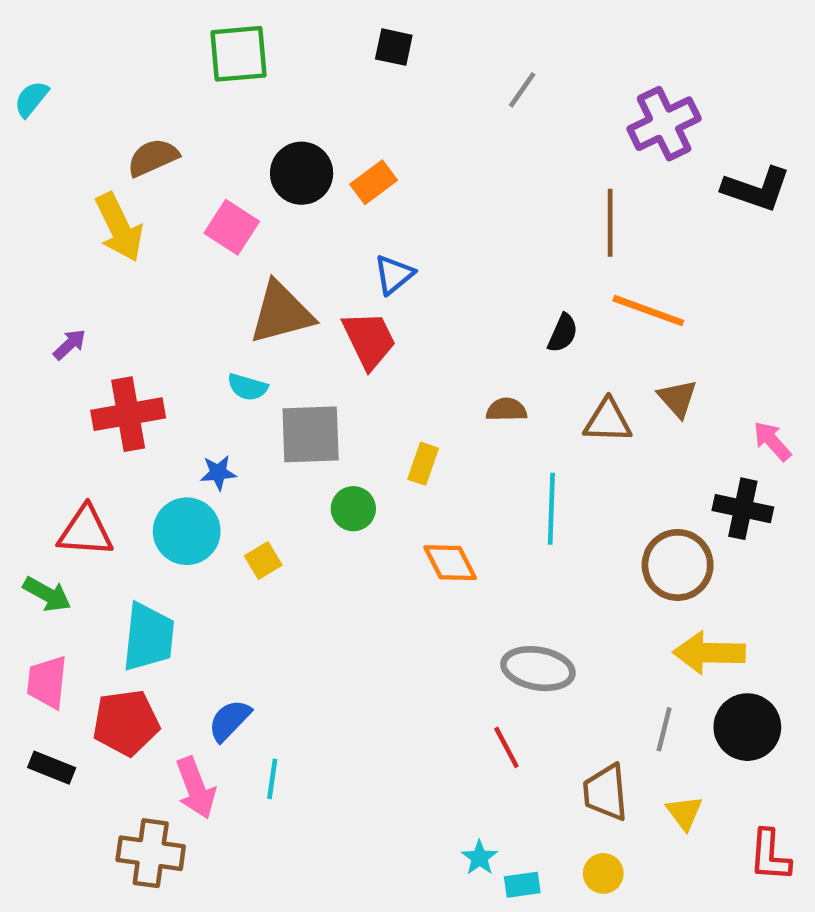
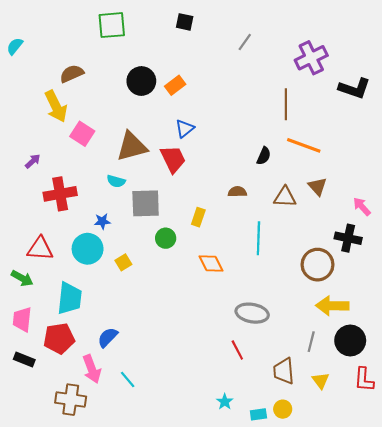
pink square: (232, 227) -> (82, 134), moved
cyan line: (272, 779) -> (128, 380), moved, turned -48
red L-shape: (770, 855) -> (364, 380), moved
cyan rectangle: (522, 885) -> (258, 414), moved

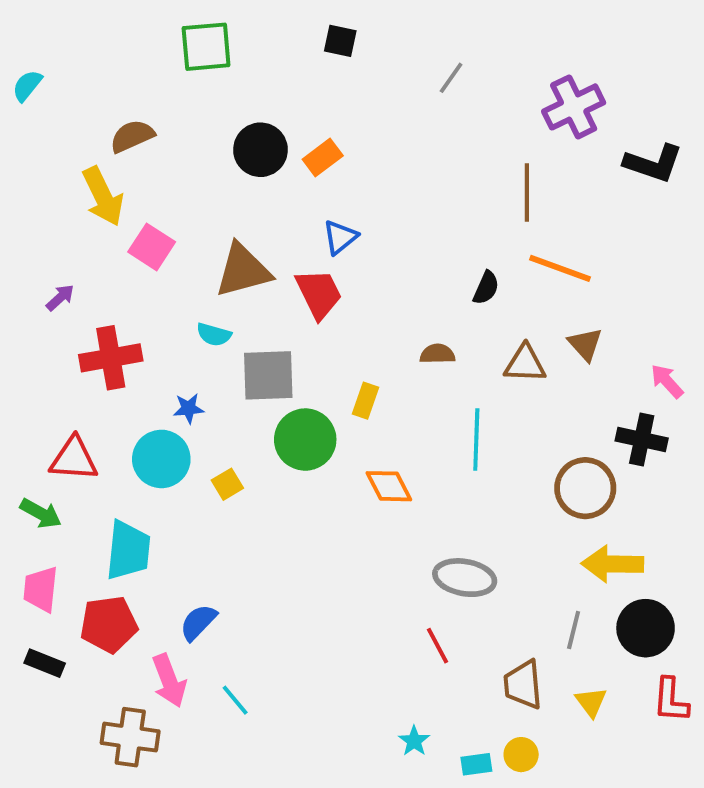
green circle: (166, 238) -> (305, 440), size x1.6

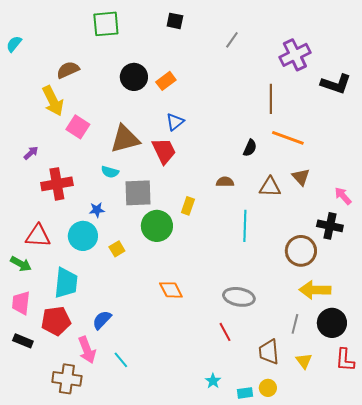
orange diamond: (389, 486) -> (171, 290), moved

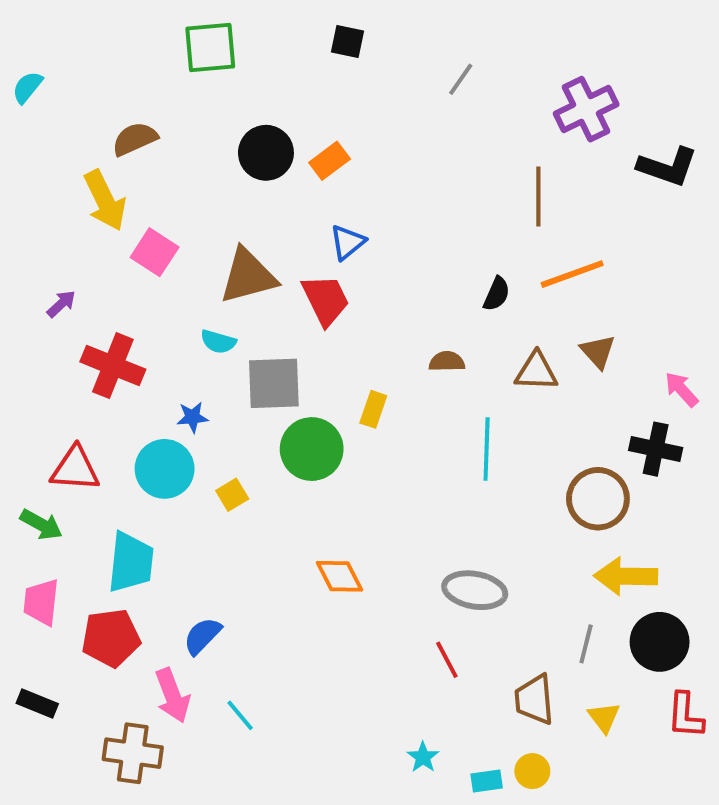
orange line: (288, 138) -> (572, 274), turned -40
red cross: (57, 184) -> (113, 366), turned 32
black rectangle: (23, 341) -> (37, 703), moved

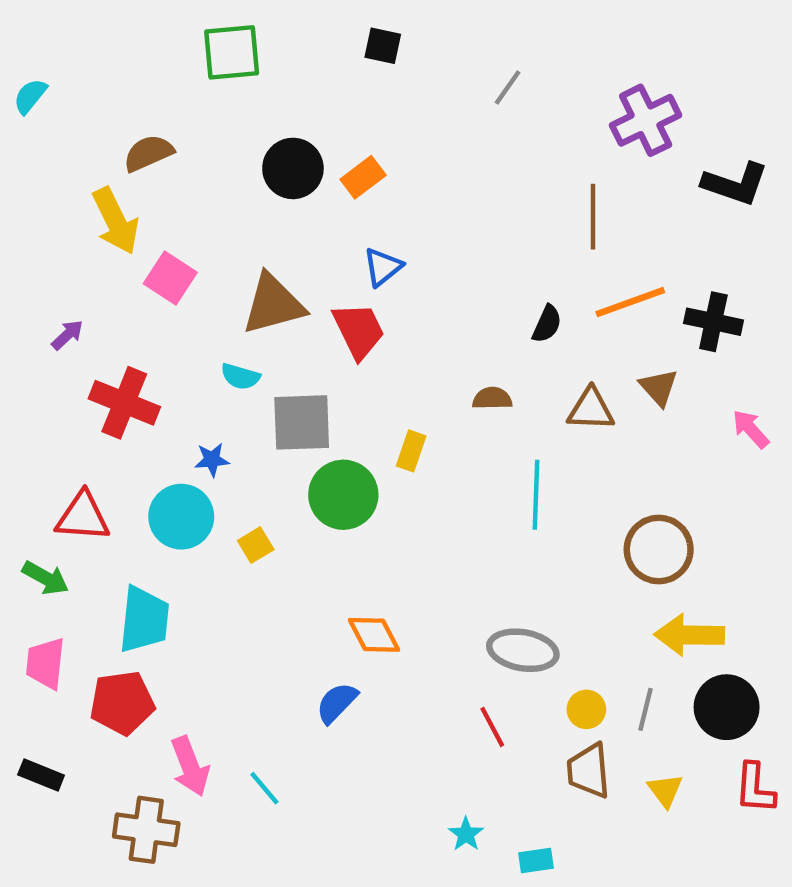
black cross: (656, 449) -> (713, 322), moved
blue semicircle: (202, 636) -> (337, 703), moved
yellow circle: (532, 771) -> (586, 709), moved

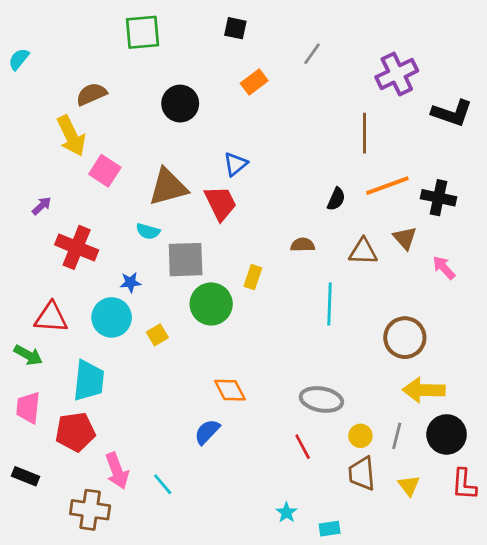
orange rectangle: (363, 177) -> (254, 82), moved
pink arrow: (751, 429) -> (444, 268), moved

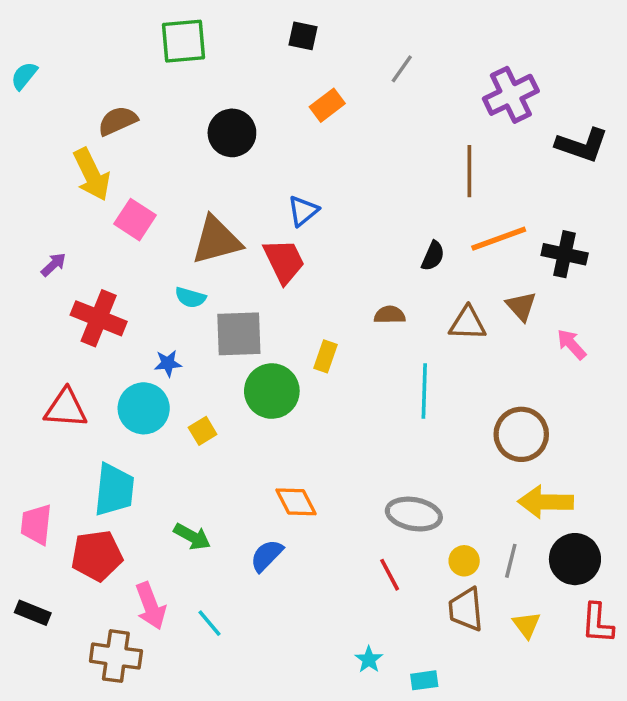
green arrow: (28, 355) -> (192, 537), moved

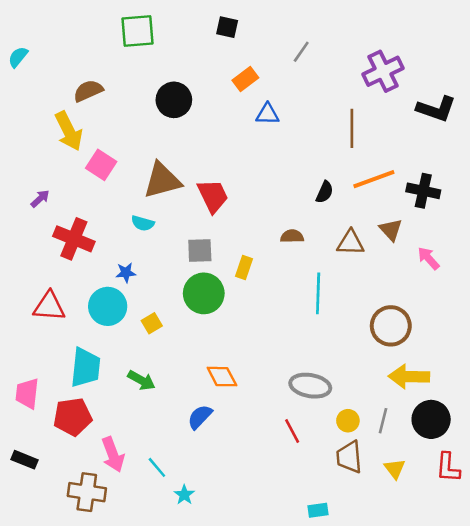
blue triangle: (303, 211) -> (267, 114), moved, turned 40
gray square: (239, 334) -> (200, 251), moved, size x0.7
green arrow: (192, 537) -> (141, 380), moved
cyan star: (369, 660) -> (184, 495), moved

